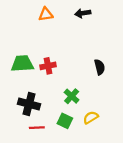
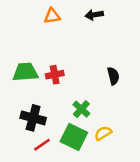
green square: (65, 121) -> (74, 137), size x1.5
red line: (37, 128) -> (42, 145), turned -32

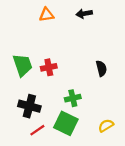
green trapezoid: (25, 72) -> (22, 65), turned 75
green cross: (81, 109) -> (73, 98), turned 35
yellow semicircle: (103, 133) -> (106, 126), moved

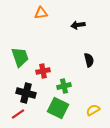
black arrow: (84, 14) -> (78, 25), moved
red cross: (49, 67) -> (43, 71), moved
red line: (37, 130) -> (18, 114), moved

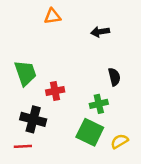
green cross: (64, 86) -> (99, 104), moved
green square: (58, 108) -> (90, 132), moved
red line: (18, 114) -> (23, 146), turned 32

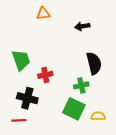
black semicircle: (114, 77) -> (94, 63), size x1.5
yellow semicircle: (119, 141) -> (98, 116), turned 32

